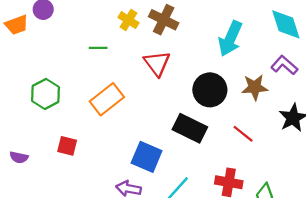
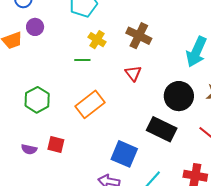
yellow cross: (128, 20) -> (97, 40), moved
red triangle: (157, 63) -> (133, 73), size x0.7
purple semicircle: (19, 157) -> (29, 149), moved

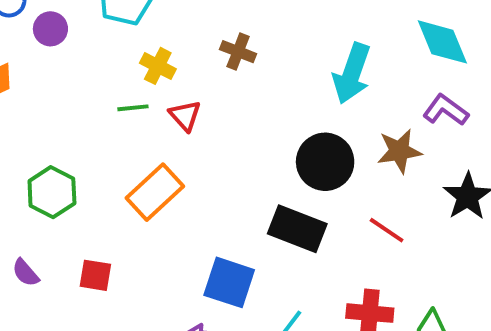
purple circle: (35, 27) -> (50, 29), moved
brown cross: (139, 36) -> (238, 52), size x0.7
red triangle: (133, 73) -> (185, 116), moved
purple semicircle: (29, 149) -> (26, 273), moved, turned 42

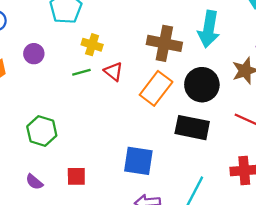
purple circle: (50, 29) -> (34, 54), moved
brown cross: (238, 52) -> (164, 43), moved, size x1.6
orange rectangle: (155, 192) -> (156, 88), moved
blue square: (229, 282) -> (138, 161), moved

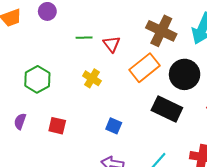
yellow cross: (92, 45) -> (92, 78), moved
blue square: (138, 161) -> (114, 126), size x0.6
purple semicircle: (34, 182) -> (20, 121), turned 56

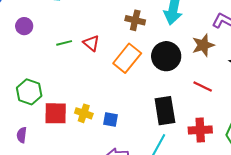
brown cross: (161, 31) -> (135, 20), size x0.7
yellow cross: (92, 78) -> (84, 113), moved
black rectangle: (167, 109) -> (165, 111), moved, turned 68
red square: (57, 126) -> (56, 113), moved, size x1.4

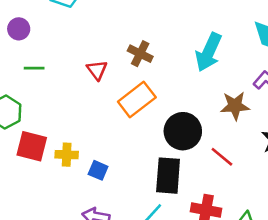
brown cross: (135, 20) -> (140, 54), moved
green line: (64, 43) -> (34, 68), moved
black circle: (166, 56) -> (183, 131), moved
yellow cross: (84, 113) -> (67, 155), turned -30

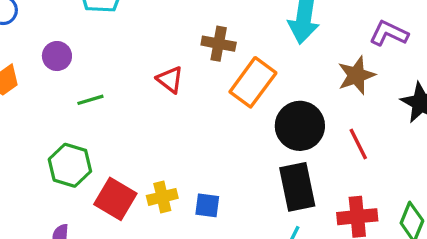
orange rectangle: (137, 99) -> (253, 82), moved
red square: (32, 146) -> (115, 199), turned 32
red line: (222, 157) -> (358, 144), turned 40

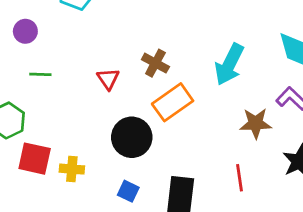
black circle: (300, 126) -> (132, 137), moved
red square: (115, 199) -> (35, 159), turned -36
blue square: (207, 205) -> (128, 191), moved

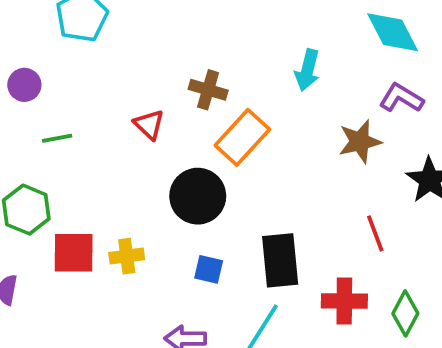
cyan arrow: (229, 64) -> (307, 70), size x0.7
red line: (239, 178) -> (375, 233), moved

